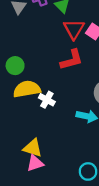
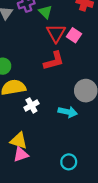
white cross: (47, 100) -> (31, 105), moved, turned 32

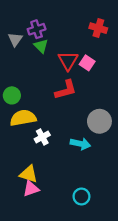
green triangle: (45, 12) -> (41, 46), moved

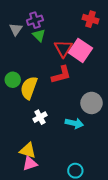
pink square: (87, 63) -> (80, 50), size x1.6
yellow semicircle: (23, 118) -> (29, 88), moved, turned -60

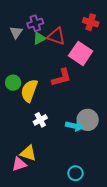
green triangle: (39, 35) -> (39, 38), turned 48
red triangle: (63, 48) -> (56, 36), moved, turned -42
gray circle: (92, 103) -> (88, 120), moved
pink triangle: (30, 164) -> (19, 164), moved

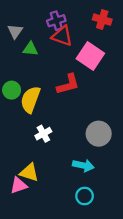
purple cross: (35, 23) -> (56, 21), moved
green triangle: (39, 38) -> (30, 49), moved, turned 32
cyan arrow: (74, 126) -> (83, 165), moved

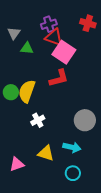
pink square: (90, 56) -> (64, 52), moved
green circle: (12, 90) -> (11, 92), moved
yellow triangle: (29, 172) -> (46, 153), moved

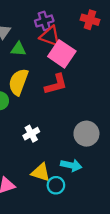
yellow semicircle: (27, 91) -> (18, 82), moved
cyan circle: (73, 173) -> (56, 185), moved

